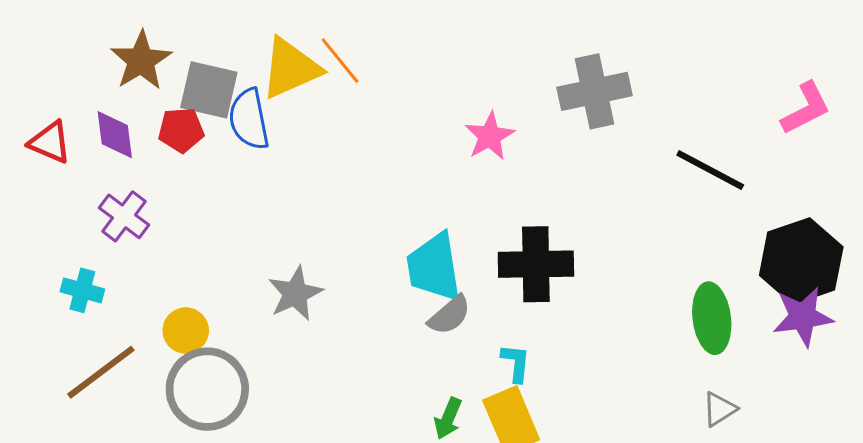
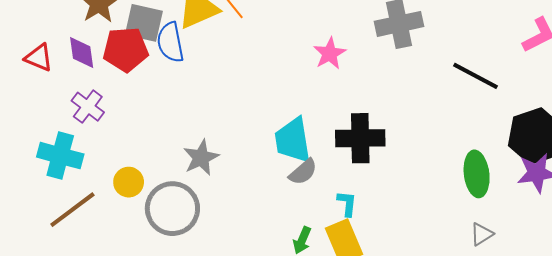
red pentagon: (181, 130) -> (126, 49), size x1.5
cyan cross: (82, 290) -> (60, 156), size x1.6
gray circle: (207, 389) -> (172, 209), moved

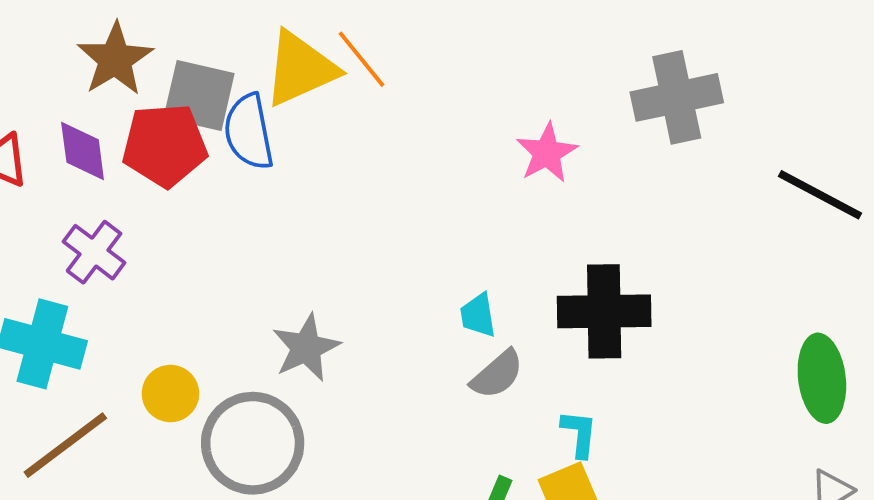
cyan trapezoid: (293, 140) -> (478, 315), size x0.5

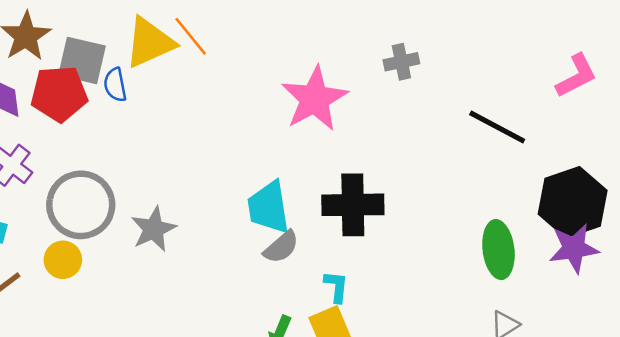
gray cross: (677, 97) -> (401, 62), size x0.6
blue semicircle: (249, 132) -> (115, 85), size x0.7
pink star: (547, 153) -> (315, 99), size x1.6
cyan trapezoid: (478, 315) -> (269, 207), size x1.8
gray circle: (253, 443) -> (81, 205), moved

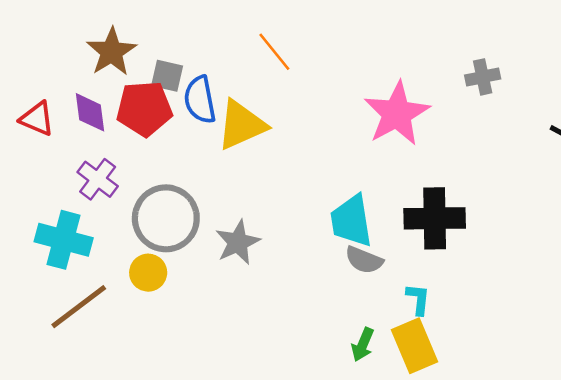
yellow triangle: (150, 43) -> (242, 125), moved
gray square: (82, 60) -> (167, 76), size x0.7
blue semicircle: (115, 85) -> (200, 100), size x1.4
gray semicircle: (281, 247) -> (364, 260), turned 63

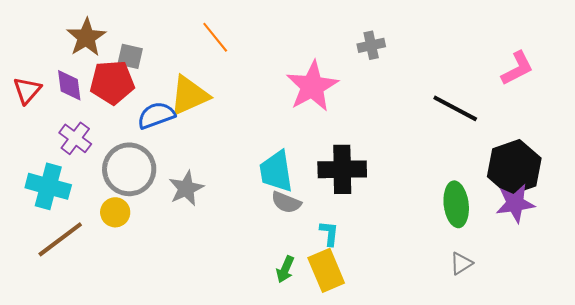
gray cross: (483, 77) -> (371, 45), moved
blue semicircle: (200, 100) -> (156, 115), moved, turned 81
red triangle: (37, 119) -> (27, 90), turned 48

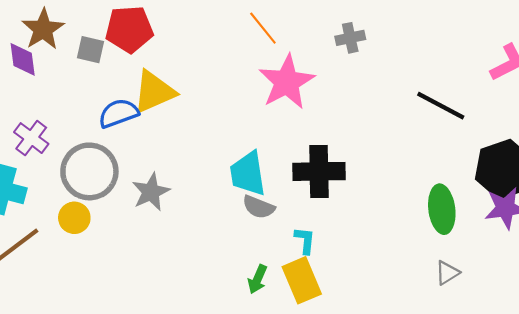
orange line: (215, 37) -> (263, 28), moved
red pentagon: (112, 82) -> (129, 29), moved
purple diamond: (69, 85) -> (23, 59), moved

